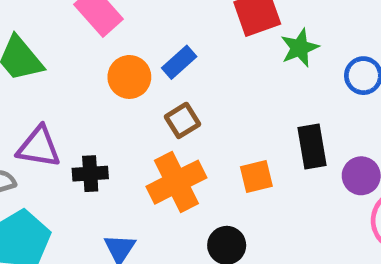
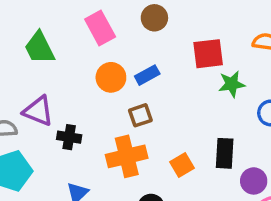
orange square: (256, 176) -> (182, 165), turned -30

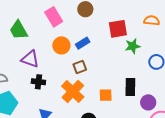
purple triangle: (38, 111) -> (30, 59), moved
orange cross: (127, 156) -> (73, 91), turned -30
orange square: (182, 165) -> (106, 95), turned 32

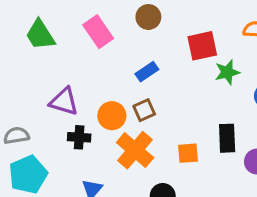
green trapezoid: (18, 30) -> (40, 35), moved
orange circle: (61, 45) -> (112, 116), moved

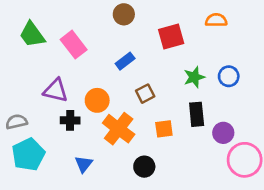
pink rectangle: (98, 32) -> (74, 45), moved
green star: (227, 72) -> (194, 77), moved
brown square: (144, 110) -> (145, 94), moved

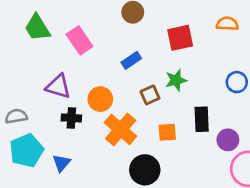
green star: (194, 77) -> (176, 80), moved
blue triangle: (84, 164) -> (61, 163), moved
black circle: (144, 167) -> (145, 170), size x1.4

